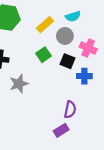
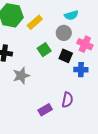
yellow rectangle: (45, 25) -> (35, 22), moved
purple rectangle: (61, 130) -> (45, 110), moved

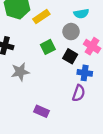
purple semicircle: (67, 100) -> (79, 93), moved
purple rectangle: (45, 110) -> (41, 111), turned 48

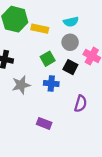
cyan semicircle: (81, 14) -> (71, 22), moved
yellow rectangle: (41, 17) -> (40, 29), turned 49
blue cross: (85, 73) -> (51, 83), moved

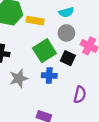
green square: (48, 59) -> (44, 51), size x1.5

